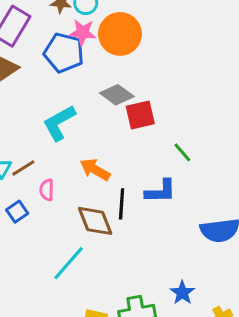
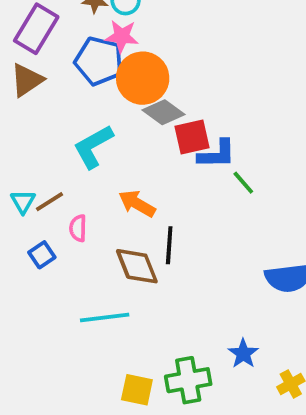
orange circle: (120, 34) -> (143, 78), moved
blue L-shape: (161, 191) -> (217, 154), moved
cyan line: (69, 263) -> (105, 317), turned 42

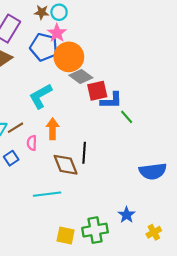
pink star: (122, 36) -> (57, 33), turned 30
orange arrow: (137, 204) -> (53, 129), moved, turned 60

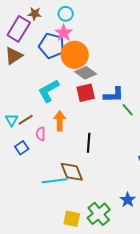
brown star: (42, 12) -> (35, 14), moved
red square: (97, 91) -> (86, 93), moved
brown diamond: (66, 165) -> (72, 172), moved
green cross: (95, 230) -> (99, 214), turned -30

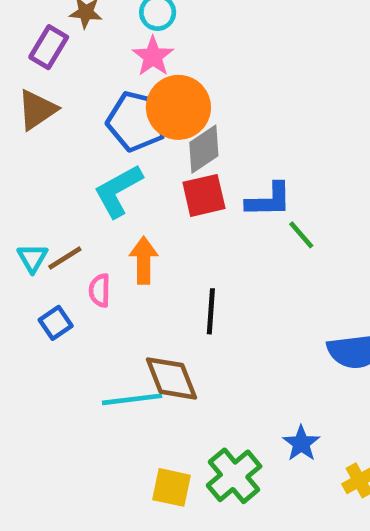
purple rectangle: (19, 29) -> (49, 47), size x0.7
blue pentagon: (52, 46) -> (137, 121), moved
gray diamond: (86, 73) -> (204, 149), turned -70

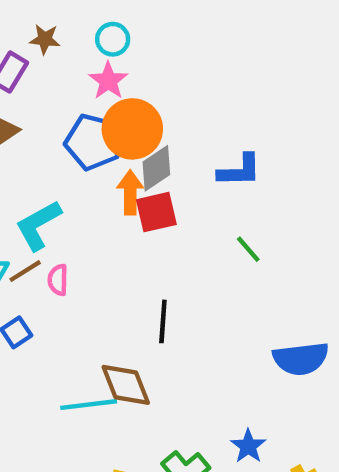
cyan L-shape: (118, 191) -> (38, 225), moved
blue L-shape: (269, 200) -> (240, 170), moved
orange arrow: (144, 260) -> (130, 192), moved
pink semicircle: (100, 290) -> (58, 280), moved

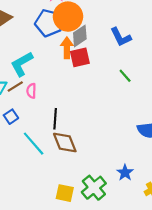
blue L-shape: (240, 170) -> (121, 37), turned 65
black line: (163, 321) -> (55, 119), moved
cyan line: (89, 405) -> (34, 144), moved, turned 56

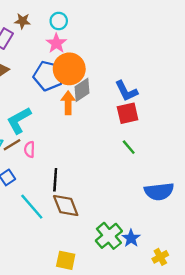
red square: (80, 57) -> (128, 113), moved
green line: (125, 76) -> (129, 147), moved
green cross: (94, 188) -> (109, 236), moved

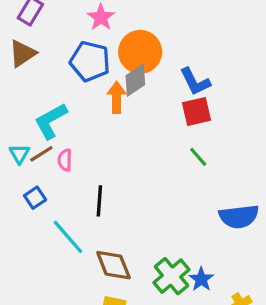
orange circle: (69, 69) -> (140, 52), moved
brown diamond: (66, 205) -> (113, 265), moved

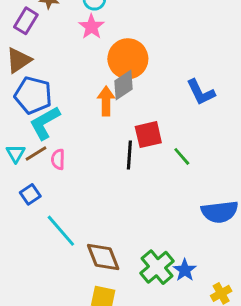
blue pentagon: (90, 61) -> (33, 95), moved
blue L-shape: (195, 82) -> (201, 92), moved
red square: (197, 111) -> (148, 135), moved
black line: (99, 201) -> (129, 155), moved

